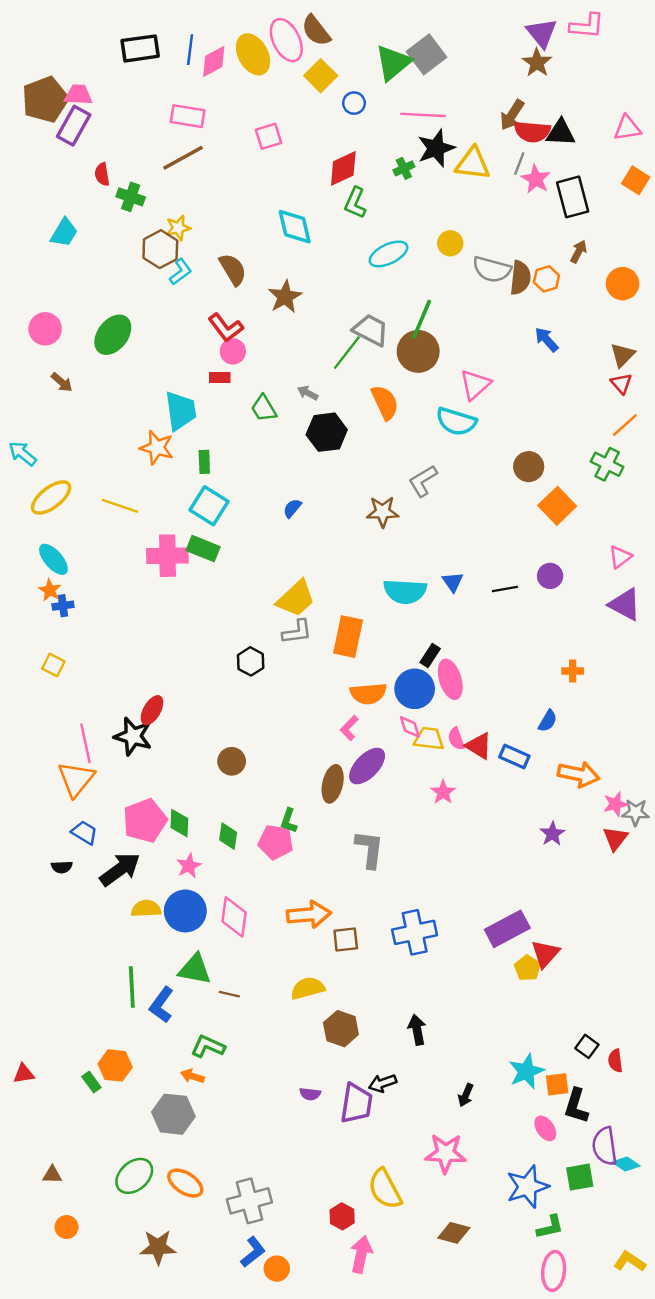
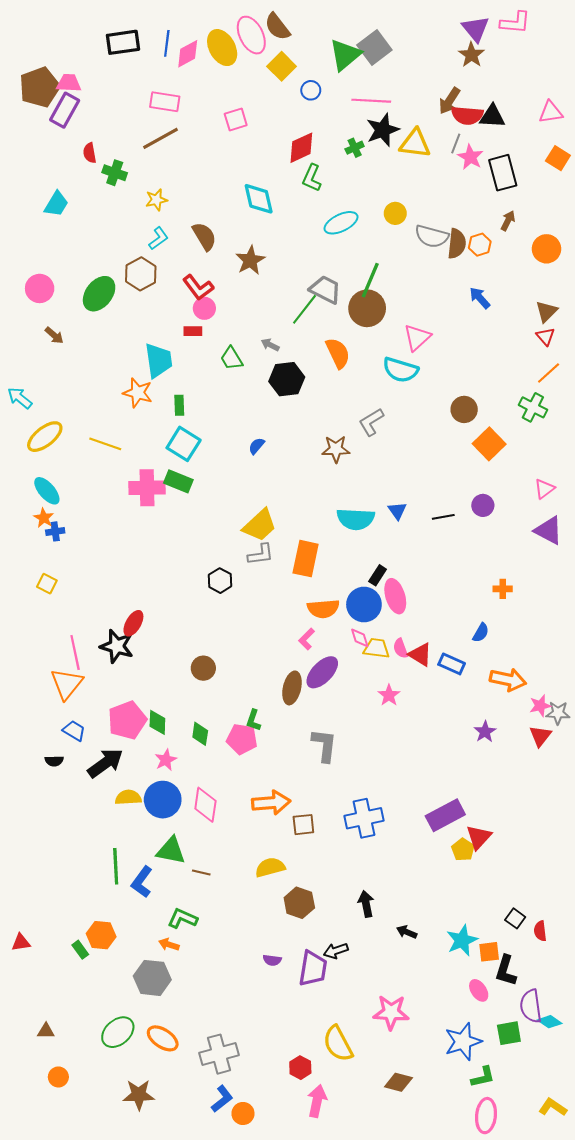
brown hexagon: (160, 249) -> (141, 274), moved
black arrow: (466, 1095) -> (407, 932), moved, turned 90

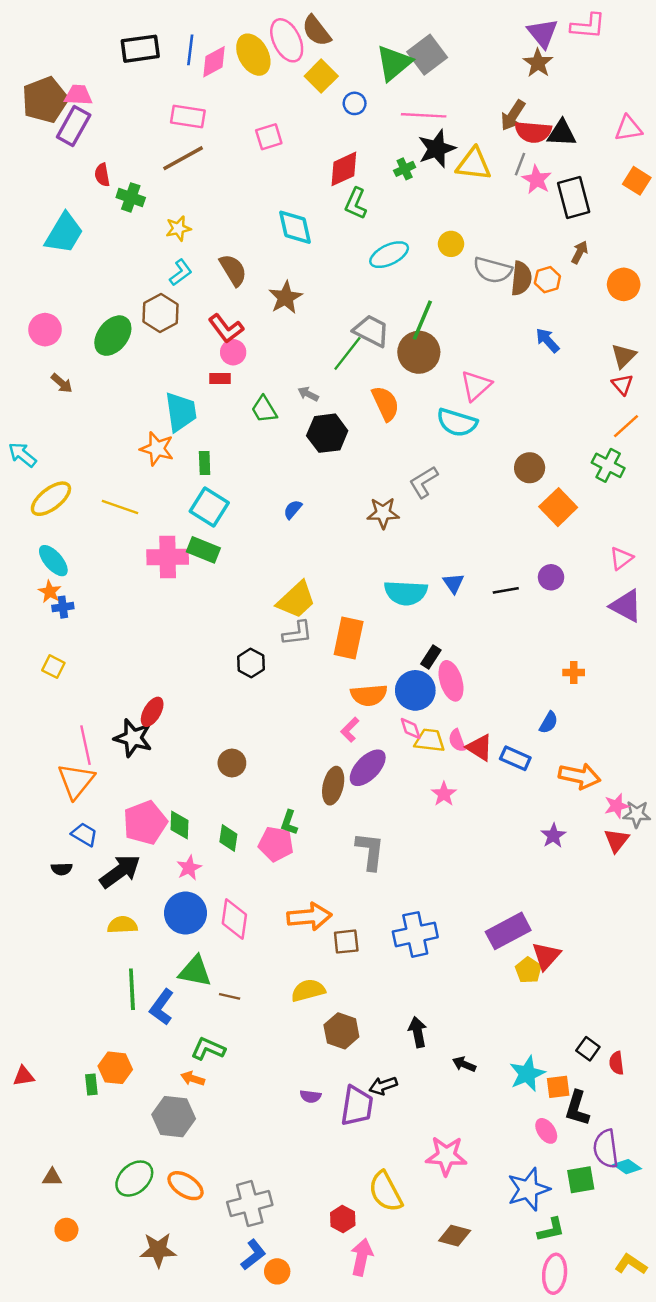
cyan trapezoid: (56, 204) -> (64, 233), size x1.4
yellow semicircle: (128, 797) -> (122, 925), moved
green rectangle: (80, 950) -> (91, 1084), turned 30

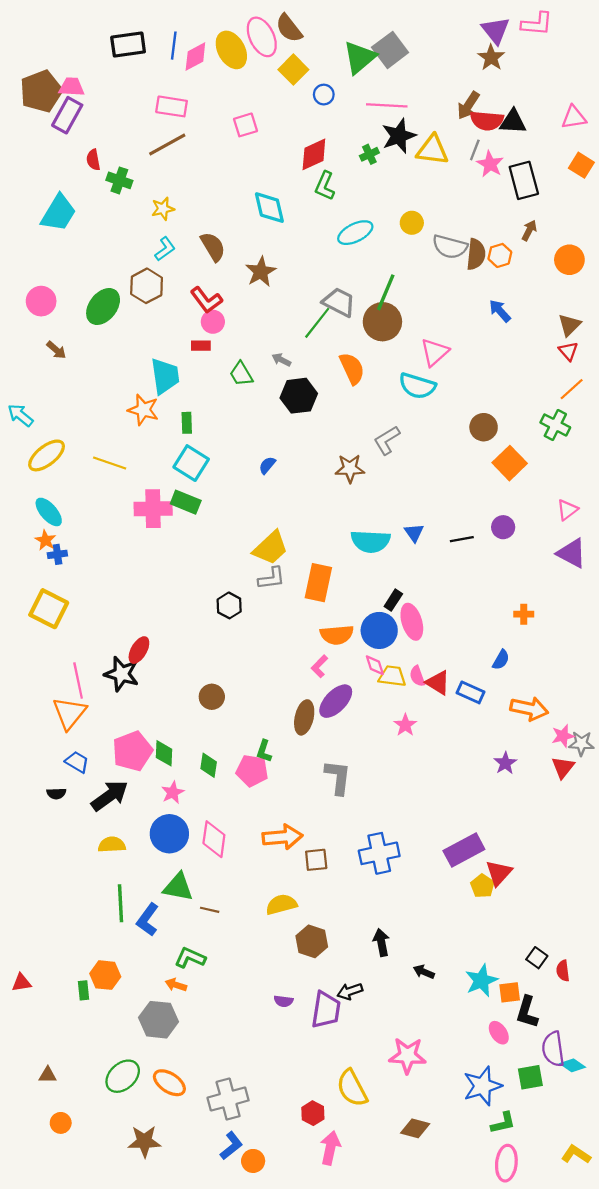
yellow square: (53, 667) -> (49, 609), size x1.8

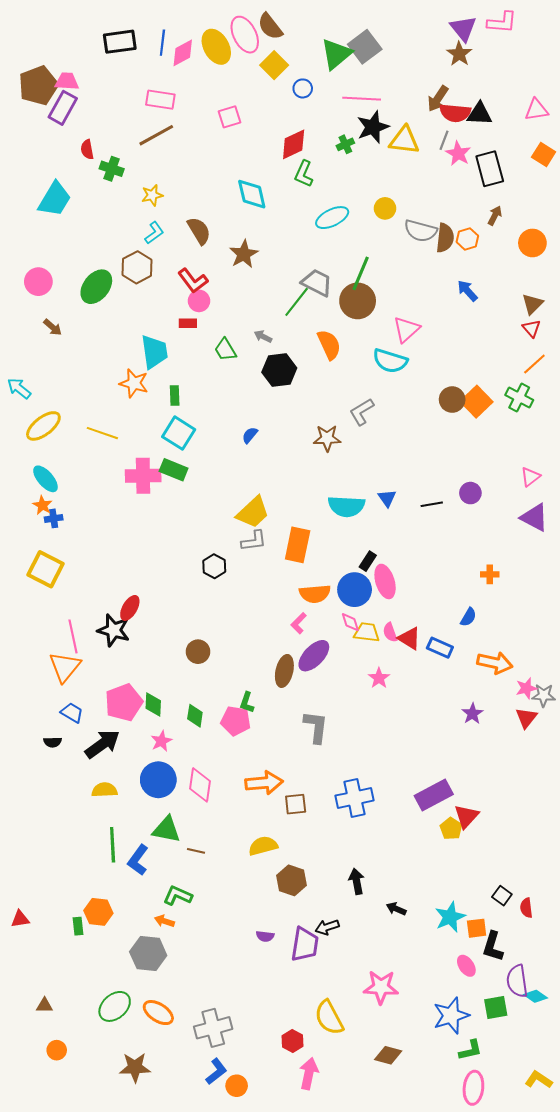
orange square: (510, 463) -> (477, 402), moved

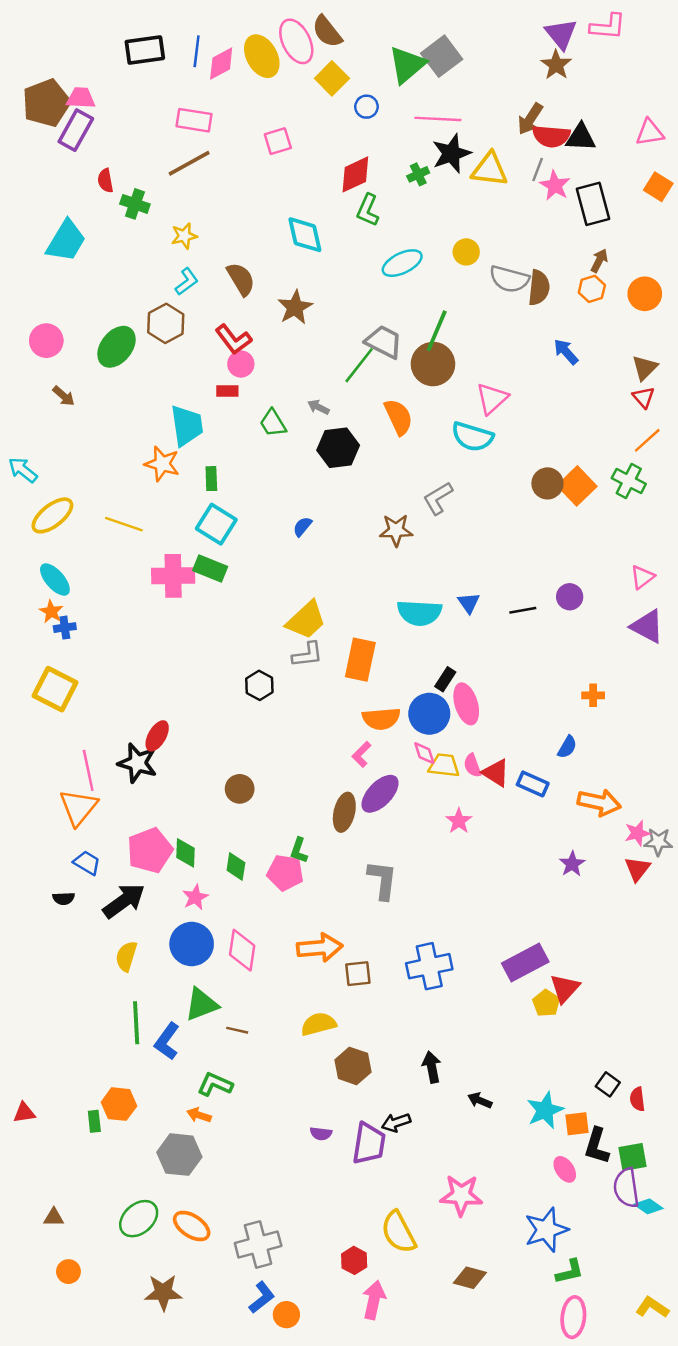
orange hexagon: (467, 239) -> (592, 289), moved
yellow semicircle: (104, 790) -> (126, 956), turned -70
green triangle: (166, 830) -> (201, 1004), turned -32
green square: (496, 1007) -> (632, 1157), moved

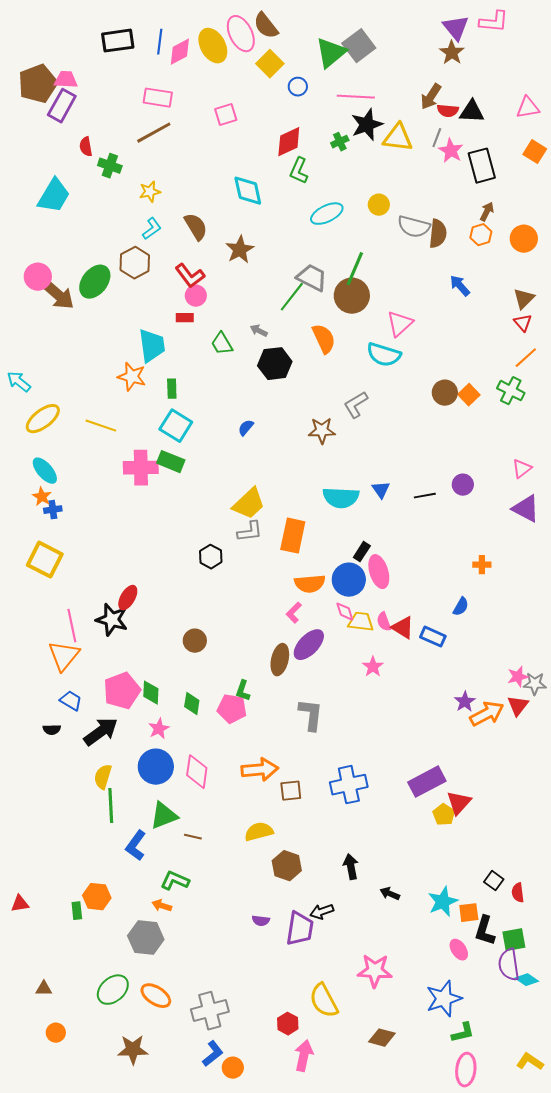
red semicircle: (551, 136) -> (448, 111), size x0.7
brown arrow: (64, 396) -> (58, 295), moved, size x1.8
orange square: (577, 486) -> (469, 395), size x0.7
orange arrow: (599, 802) -> (487, 714), moved, turned -40
green line: (136, 1023) -> (111, 806), moved

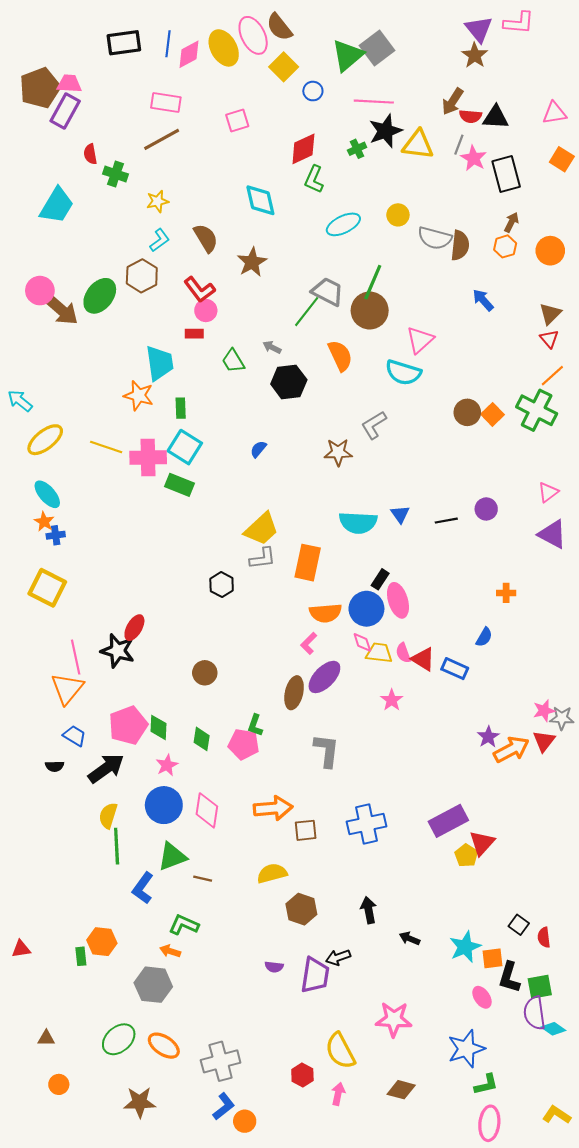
green cross: (511, 391) -> (537, 410), size x1.4
pink cross: (141, 468) -> (148, 458), moved
pink arrow: (304, 1056) -> (338, 1094), moved, size x0.7

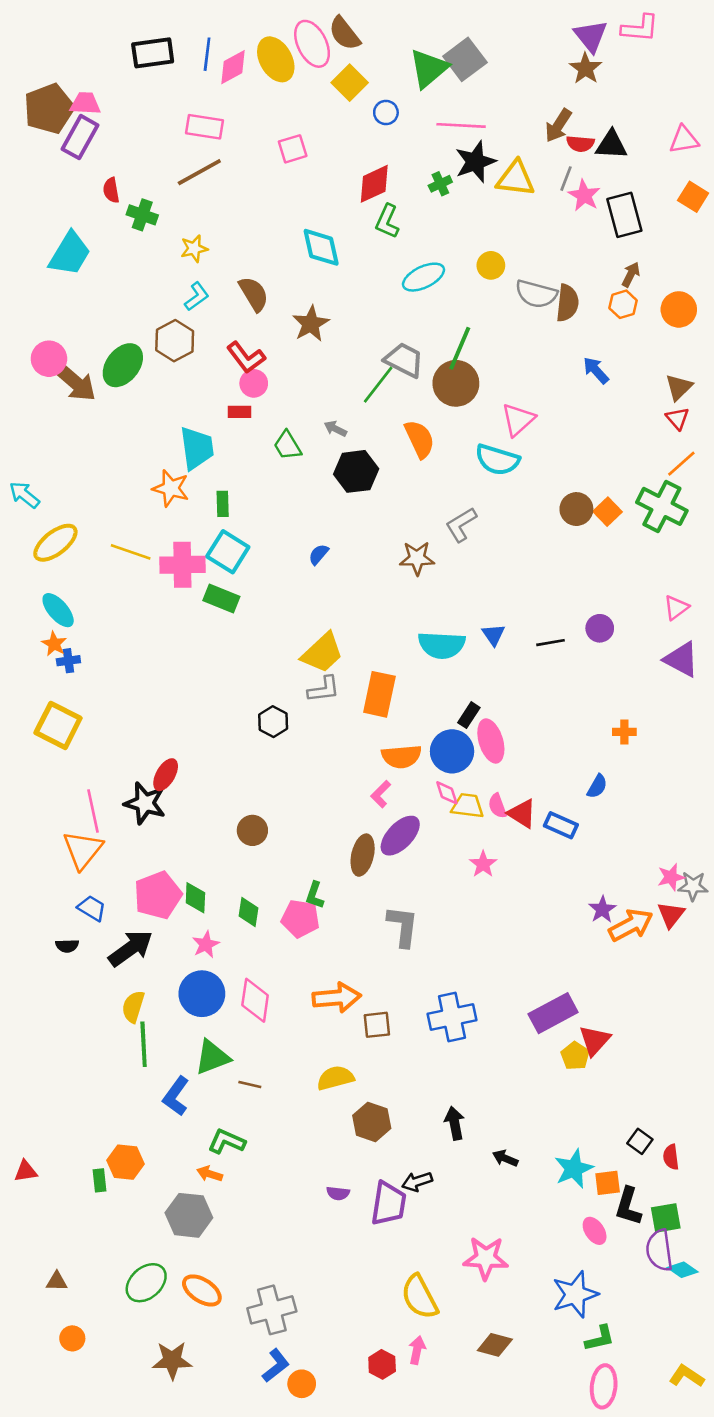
red hexagon: (302, 1075) -> (382, 1364), moved

